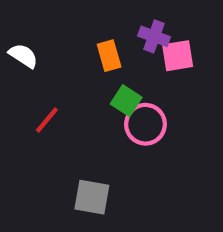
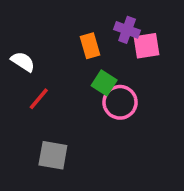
white semicircle: (23, 56) -> (23, 62), moved
gray square: (92, 197) -> (53, 155), moved

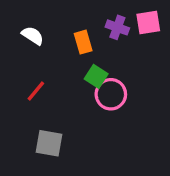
pink square: (147, 46) -> (148, 23), moved
white semicircle: (23, 62) -> (33, 36), moved

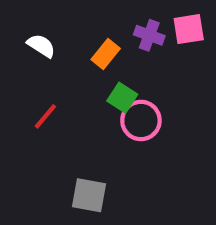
orange rectangle: (83, 42) -> (106, 54), turned 55
gray square: (49, 143) -> (89, 195), moved

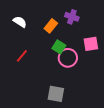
pink square: (189, 29) -> (91, 44), moved
gray square: (89, 195) -> (56, 94), moved

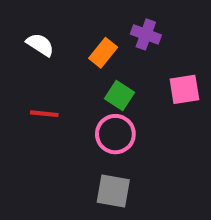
red line: (22, 56) -> (44, 114), turned 56
pink circle: (68, 58) -> (115, 134), moved

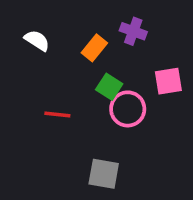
red line: (44, 114) -> (57, 115), moved
pink circle: (115, 134) -> (128, 109), moved

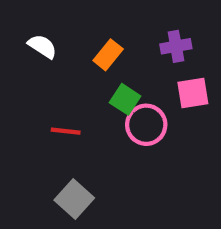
purple cross: (133, 31) -> (176, 46), moved, turned -30
gray square: (104, 174) -> (74, 199), moved, turned 32

